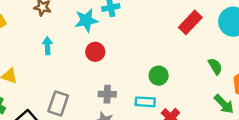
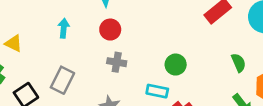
cyan arrow: (47, 46) -> (64, 28), moved
gray cross: (107, 94) -> (117, 62), moved

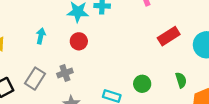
gray cross: (117, 62) -> (65, 73), moved, turned -35
green circle: (176, 65) -> (142, 84), moved

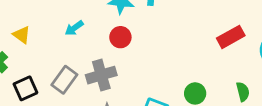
cyan arrow: (41, 36) -> (74, 28), turned -140
gray cross: (65, 73) -> (101, 75), size x1.5

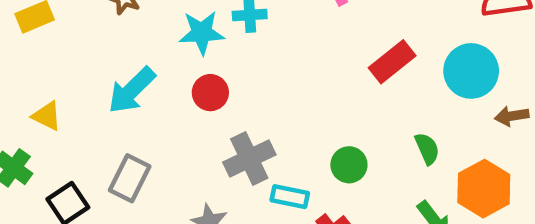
cyan arrow: (74, 28) -> (132, 90), size x1.6
gray cross: (101, 75) -> (249, 159), moved

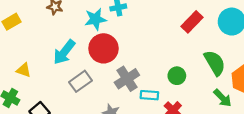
red circle: (210, 93) -> (103, 48), size x1.6
green semicircle: (427, 149) -> (215, 63), size x1.6
gray rectangle: (130, 178) -> (80, 81), moved, turned 35

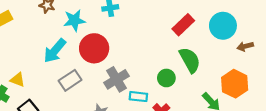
cyan star: (95, 19) -> (74, 20), moved
green semicircle: (215, 63) -> (190, 60), moved
yellow triangle: (24, 70) -> (18, 80), moved

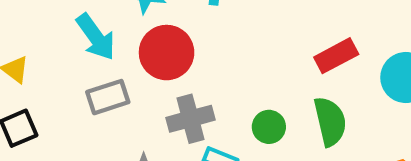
cyan arrow: (55, 51) -> (96, 37), turned -92
green circle: (166, 78) -> (269, 127), moved

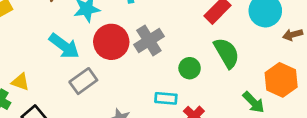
gray cross: (190, 119) -> (149, 40), moved

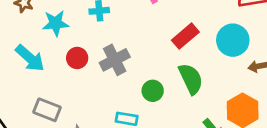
red circle: (111, 42) -> (77, 58), size x0.6
gray rectangle: (83, 81) -> (47, 110), moved, turned 52

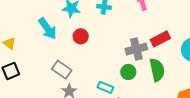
gray cross: (115, 60) -> (136, 49), moved
gray rectangle: (47, 110) -> (62, 70), moved

